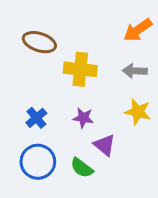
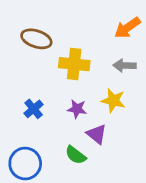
yellow star: (138, 112) -> (113, 100), moved
blue circle: (38, 162) -> (25, 164), moved

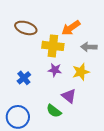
orange arrow: (127, 28) -> (71, 28), moved
yellow star: (113, 100) -> (81, 72), turned -30
purple star: (77, 109) -> (55, 70), moved

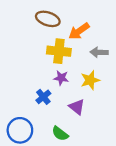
brown ellipse: (26, 28) -> (48, 19), moved
blue cross: (24, 78) -> (43, 97), moved
green semicircle: (54, 111) -> (60, 134), moved

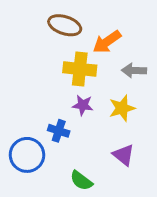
blue cross: (43, 97) -> (59, 131), turned -32
purple triangle: (77, 107) -> (123, 155), moved
blue circle: (20, 130) -> (27, 155), moved

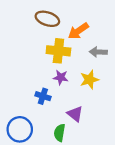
blue circle: (27, 155) -> (20, 129), moved
purple triangle: (123, 155) -> (75, 114), moved
green semicircle: (81, 181) -> (60, 133), turned 63

